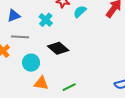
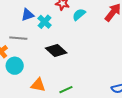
blue triangle: (14, 16) -> (28, 15), moved
cyan circle: (31, 63) -> (15, 66), moved

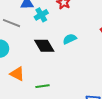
cyan semicircle: (79, 14) -> (70, 39), moved

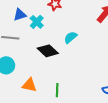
green line: (43, 86) -> (57, 90), turned -64

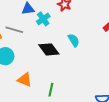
cyan semicircle: (71, 37) -> (74, 40), turned 88

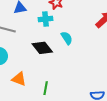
cyan cross: (43, 19) -> (45, 19), moved, turned 32

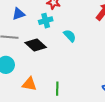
black diamond: (42, 48) -> (36, 45), moved

